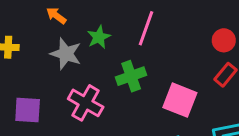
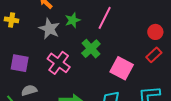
green cross: (131, 76) -> (91, 49), turned -30

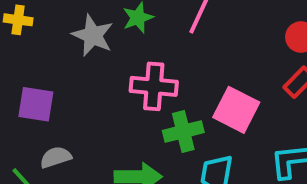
green cross: (91, 49) -> (183, 131), moved, turned 30
pink cross: (59, 63) -> (154, 86), moved, turned -30

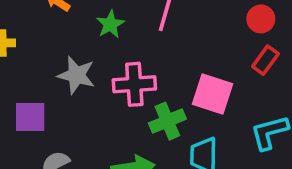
gray star: (93, 35) -> (76, 75), moved

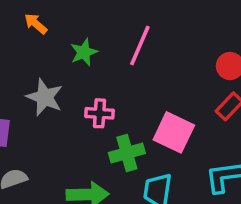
pink cross: (134, 84) -> (100, 113), size x0.7

